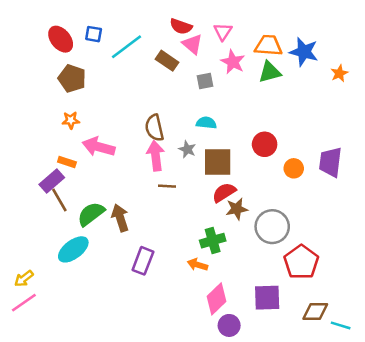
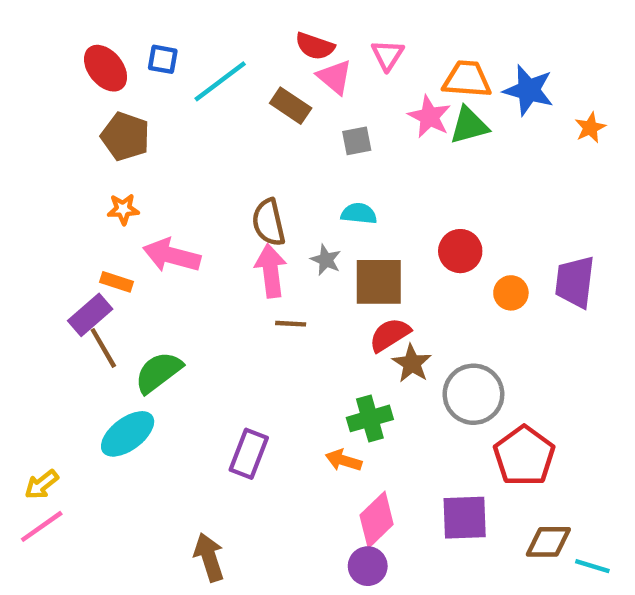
pink star: (233, 62) -> (429, 117), moved
brown star: (237, 209) -> (412, 363), turned -30
brown arrow: (120, 218) -> (209, 557), moved
purple circle: (229, 325) -> (368, 566), moved

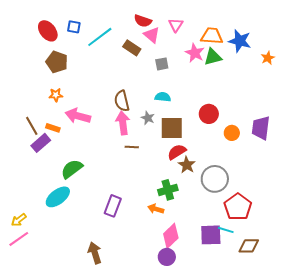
brown line: (103, 348) -> (32, 126), moved
cyan line: (592, 566) -> (226, 230), moved

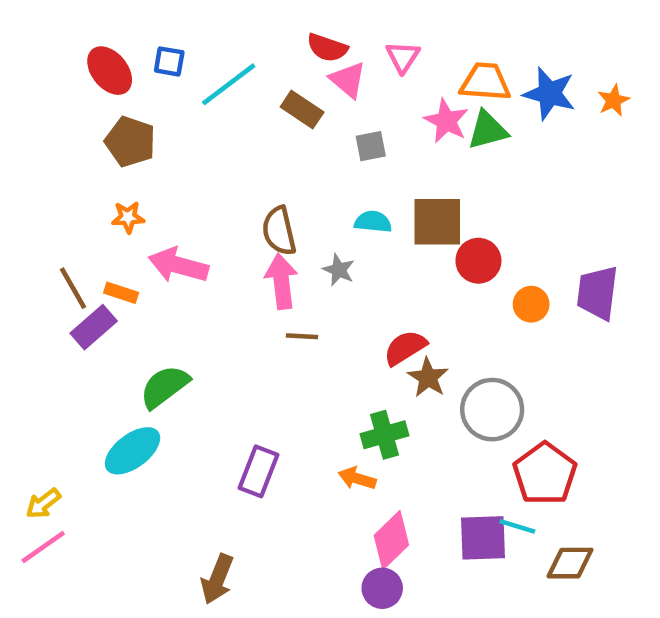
orange star: (268, 58) -> (614, 100), moved
brown square: (172, 128) -> (437, 222), moved
brown arrow: (95, 253) -> (217, 579), turned -140

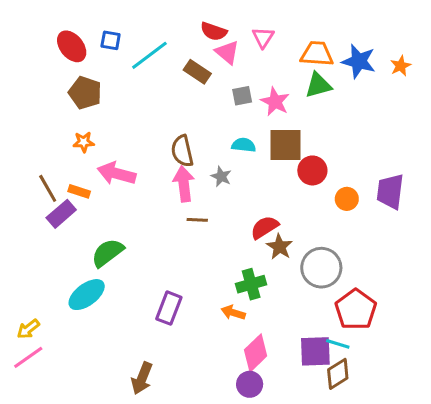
pink star: (446, 121) -> (275, 102), moved
brown diamond: (570, 563) -> (338, 374), moved, turned -32

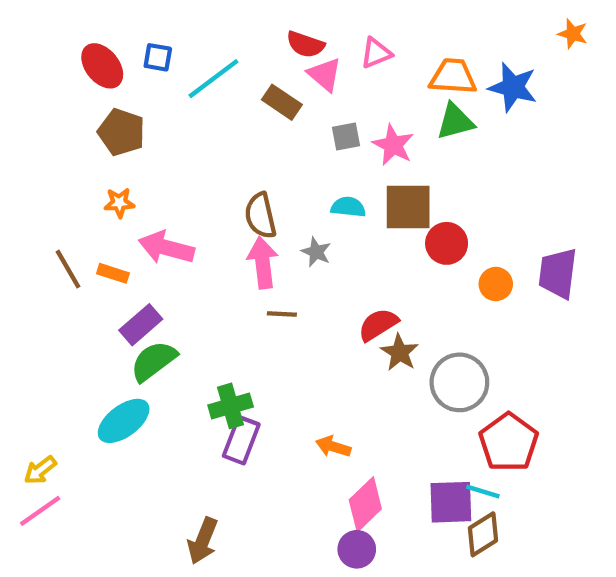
pink triangle: (263, 37) -> (376, 53), turned 35
orange star: (401, 66) -> (573, 34), moved, turned -30
purple rectangle: (61, 214) -> (141, 325), moved
green cross: (251, 284) -> (231, 406), moved

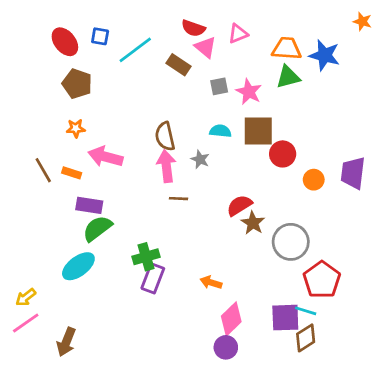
purple rectangle: (141, 325) -> (89, 205), turned 50
brown arrow: (203, 541) -> (66, 342), moved

